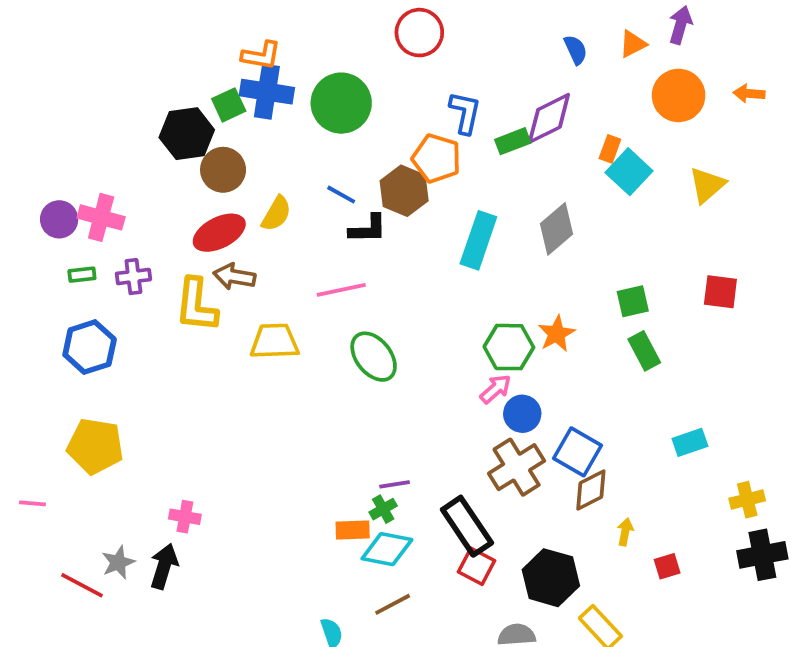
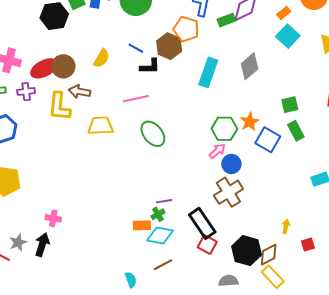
orange rectangle: (610, 149) -> (284, 13), moved, turned 32
brown circle: (223, 170) -> (63, 66), moved
red ellipse: (219, 233) -> (44, 68), moved
blue square: (578, 452) -> (268, 140), moved
brown diamond: (591, 490) -> (269, 255), moved

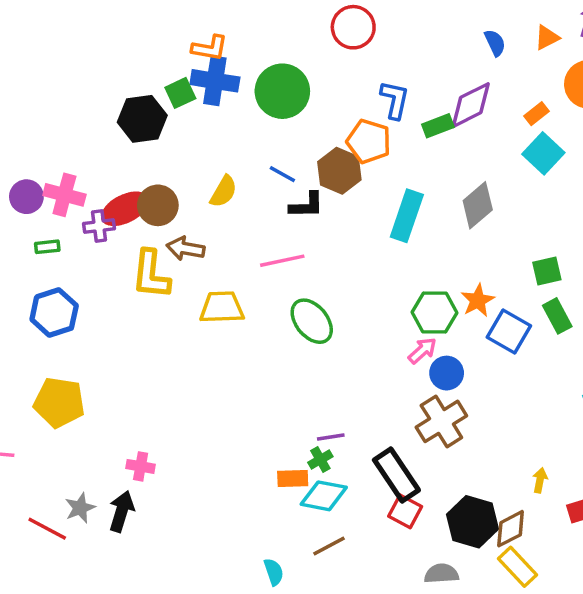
purple cross: (26, 92) -> (99, 226), moved

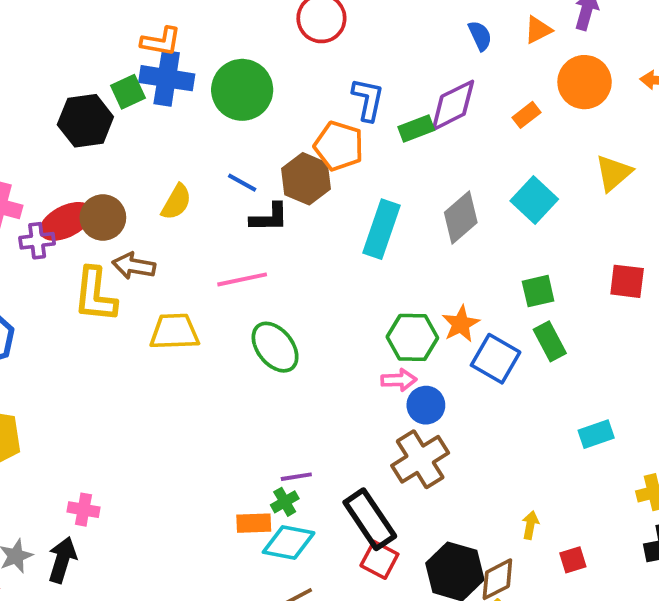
cyan square: (543, 153) -> (534, 200), moved
pink arrow: (422, 351) -> (399, 380), turned 40

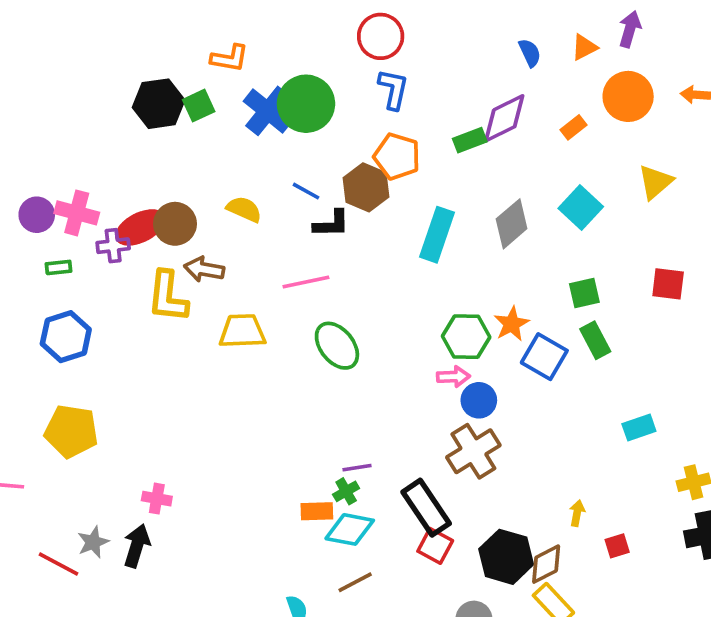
blue cross: (167, 78) -> (268, 111), moved, turned 30
blue L-shape: (368, 100) -> (393, 89), moved
black hexagon: (85, 121) -> (159, 104), moved
yellow semicircle: (176, 202) -> (244, 209), turned -96

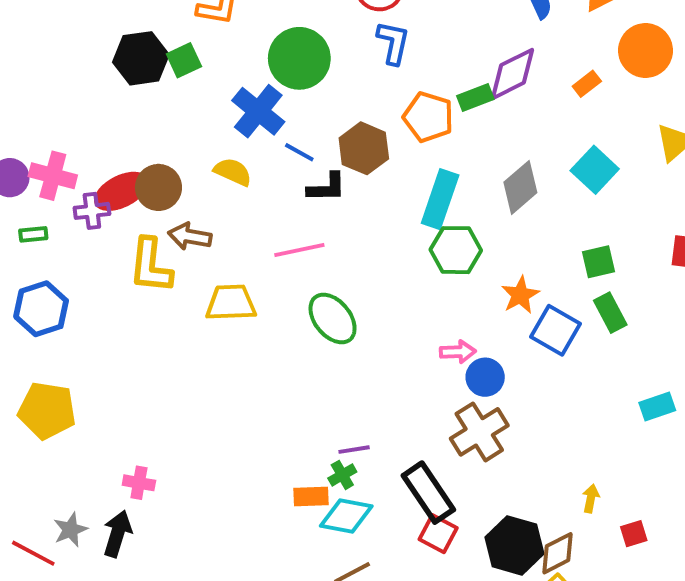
blue cross: (268, 111) -> (258, 111), moved
orange pentagon: (397, 156) -> (428, 117), moved
green hexagon: (466, 337) -> (456, 250), moved

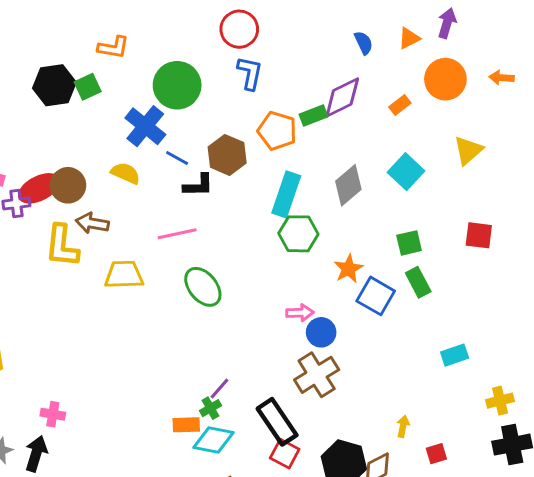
purple line: (354, 450) -> (220, 388), turned -40

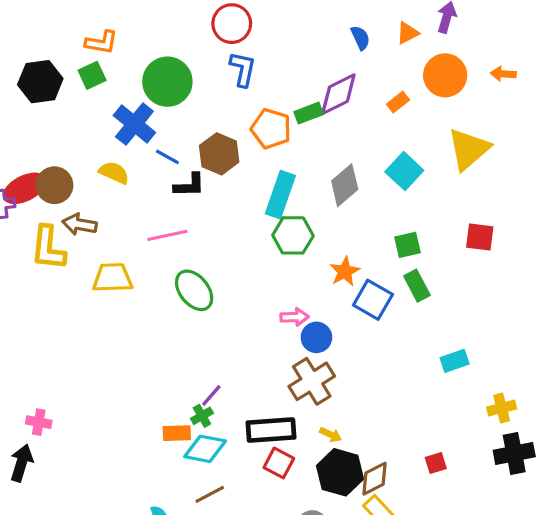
green square: (88, 87) -> (92, 75), moved
yellow triangle: (468, 150) -> (469, 149), size x1.4
black rectangle: (277, 422) -> (271, 430), turned -60
yellow arrow: (403, 426) -> (331, 435), moved, turned 105

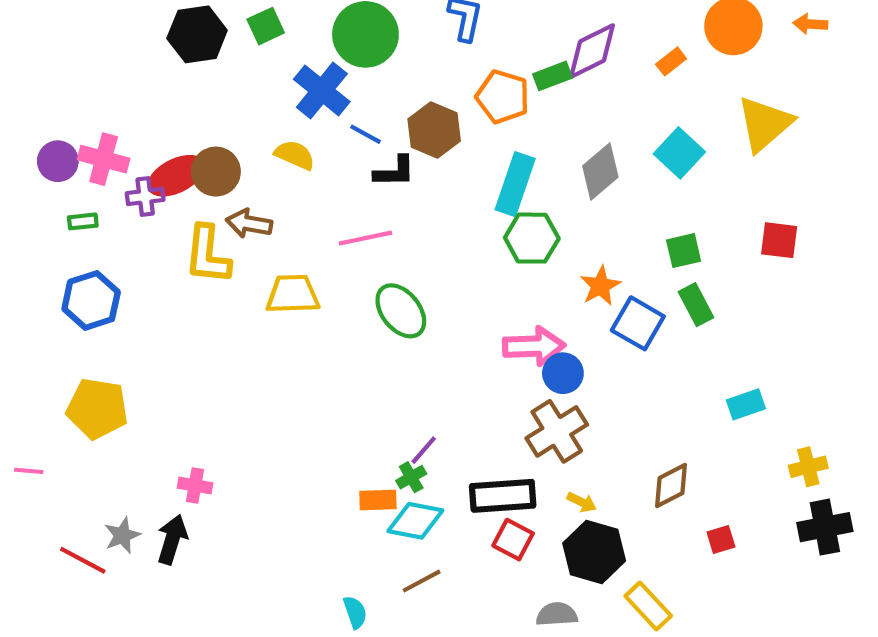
pink arrow: (294, 317) -> (534, 346), size x1.6
brown diamond: (375, 479) -> (671, 485), moved

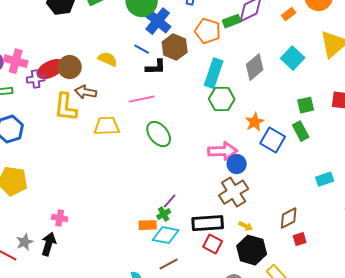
blue cross: (322, 91) -> (158, 21), moved
green square: (684, 251) -> (306, 105), moved
red square: (721, 540) -> (300, 239), moved

